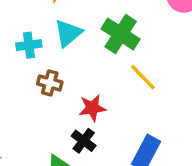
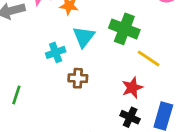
red star: (92, 108) -> (132, 88), moved
black cross: (84, 141) -> (130, 117), moved

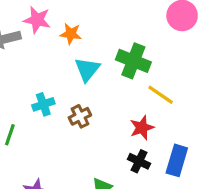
cyan cross: (56, 52) -> (43, 104), moved
brown cross: (78, 78) -> (80, 116), turned -30

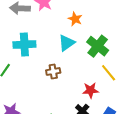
orange star: (71, 34) -> (75, 19), moved
cyan cross: (43, 104) -> (24, 44), moved, size x1.5

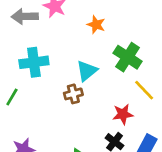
cyan triangle: (67, 43) -> (87, 71), moved

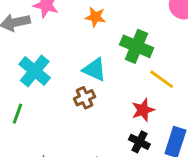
cyan cross: (34, 62) -> (35, 71), turned -32
cyan triangle: (87, 71) -> (94, 70), turned -45

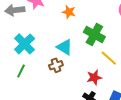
green line: (18, 114) -> (21, 71), moved

